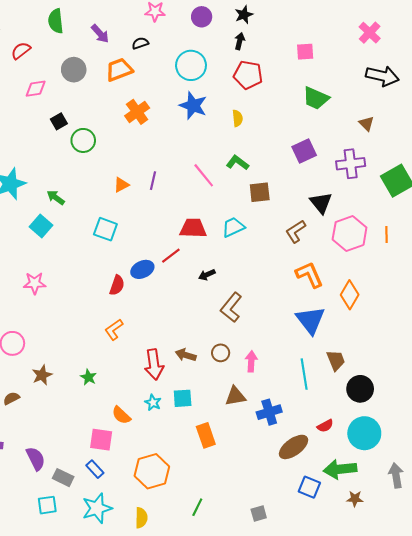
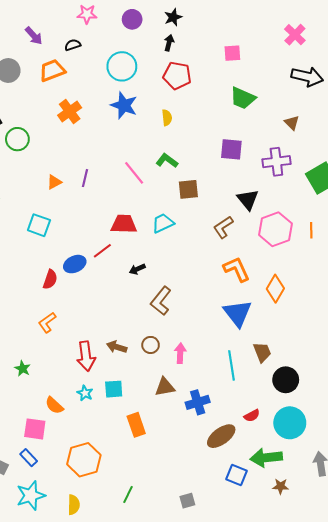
purple square: (304, 151) -> (231, 149), turned 30

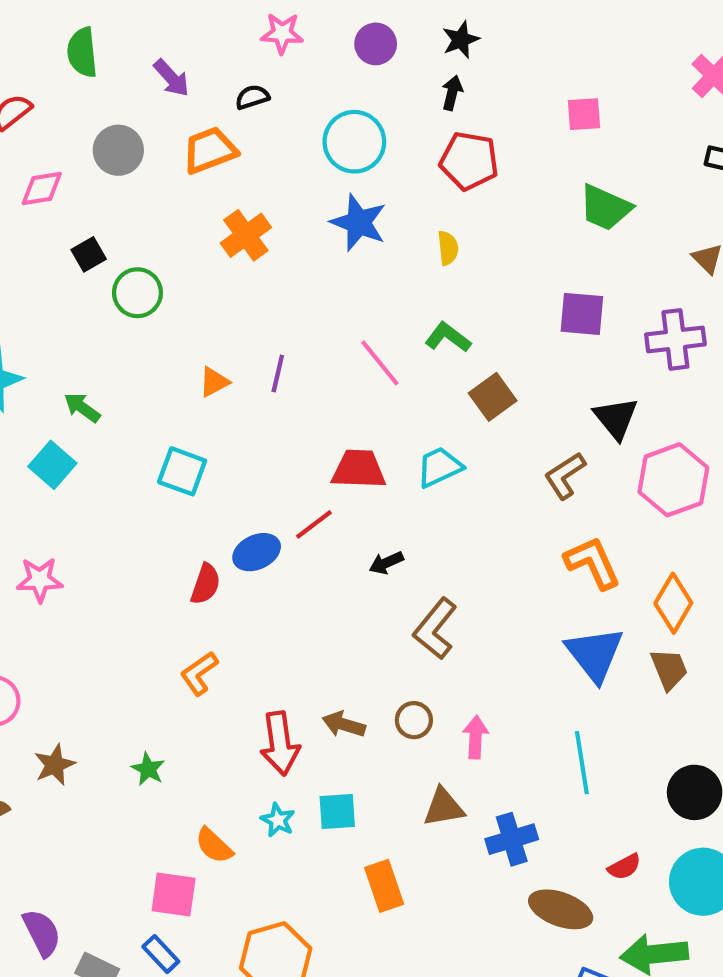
brown square: (188, 189) -> (493, 397), turned -30
brown trapezoid: (262, 352) -> (669, 669), moved
brown ellipse: (221, 436) -> (561, 909), turned 56

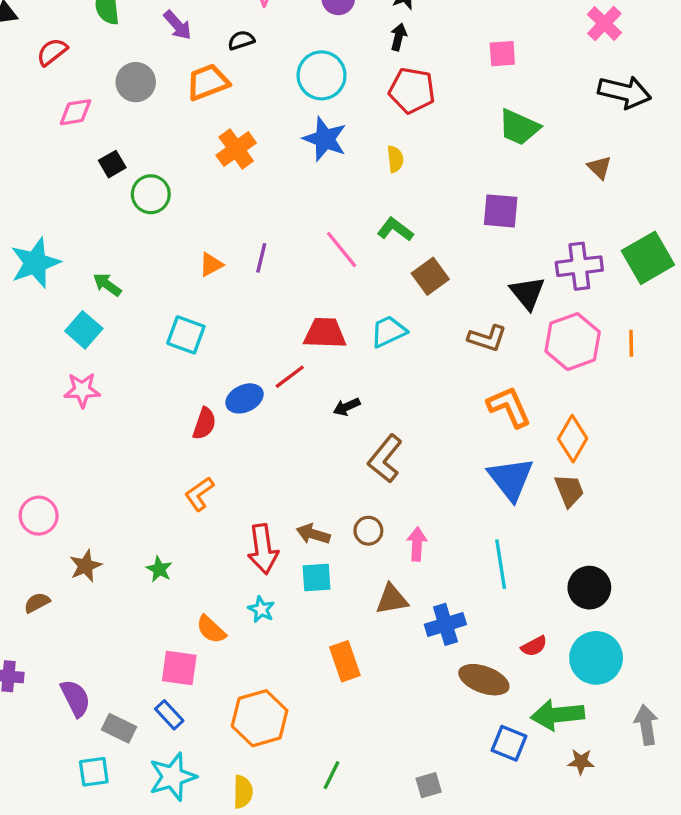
purple cross: (675, 339) -> (579, 266), moved
brown L-shape: (565, 476) -> (487, 338), turned -129
pink star: (40, 580) -> (82, 390), moved
cyan square: (337, 812) -> (316, 578), moved

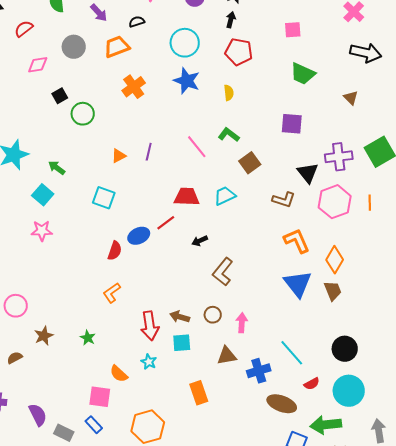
cyan line: (501, 564) -> (292, 353), moved, turned -32

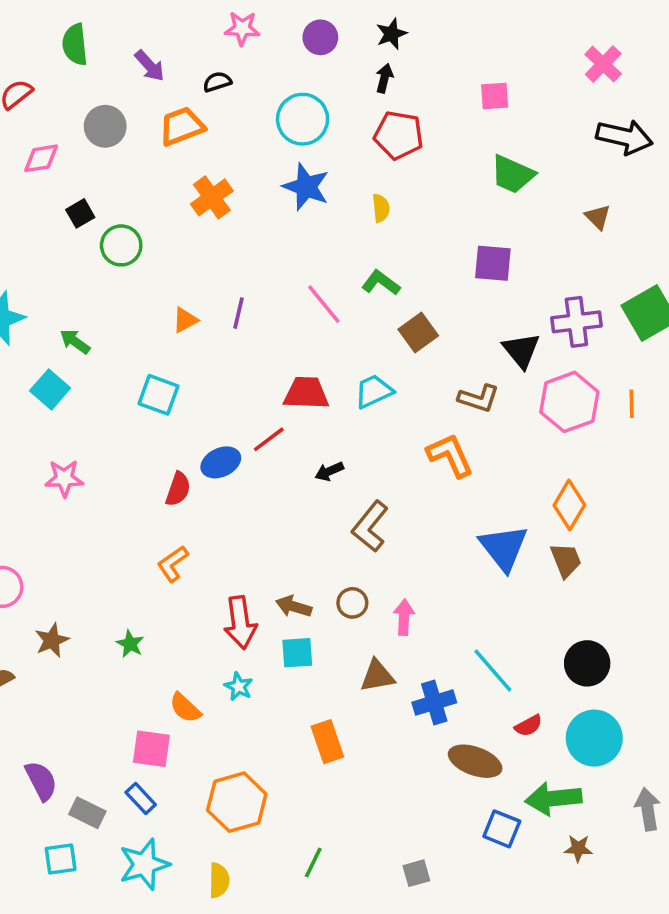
pink star: (42, 231) -> (64, 478), moved
orange L-shape: (297, 241) -> (450, 455), moved

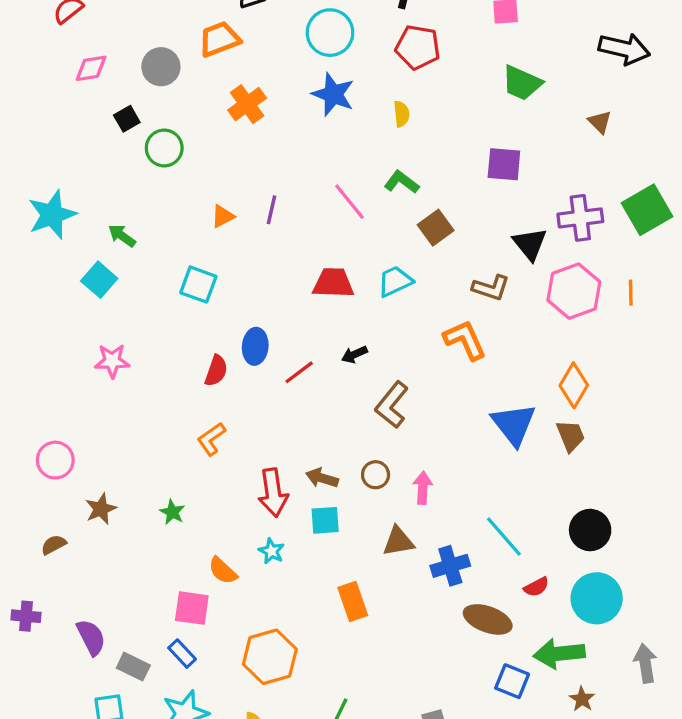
gray circle: (105, 126) -> (161, 67), moved
red line: (269, 439) -> (299, 372), moved
blue ellipse: (221, 462) -> (255, 346), turned -60
brown star: (578, 848) -> (582, 699), turned 30

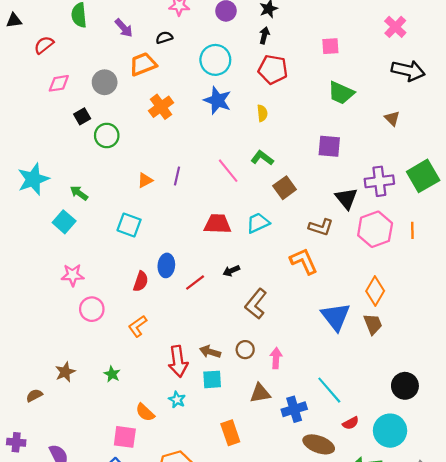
pink circle: (55, 460) -> (92, 309), moved
black circle: (590, 530) -> (405, 386), moved

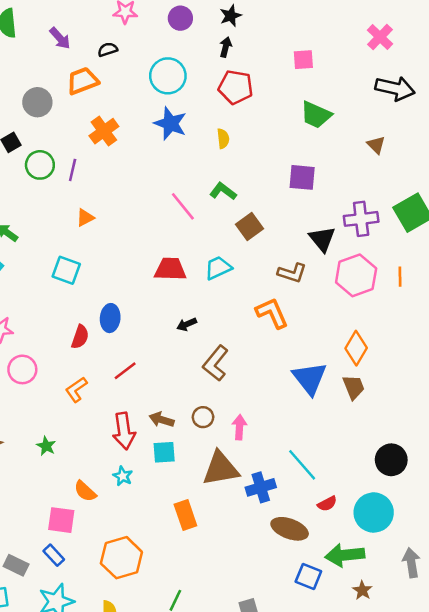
purple line: (177, 176) -> (73, 170), moved
red line: (195, 282) -> (125, 371), moved
brown triangle: (260, 393) -> (221, 469), size x1.5

